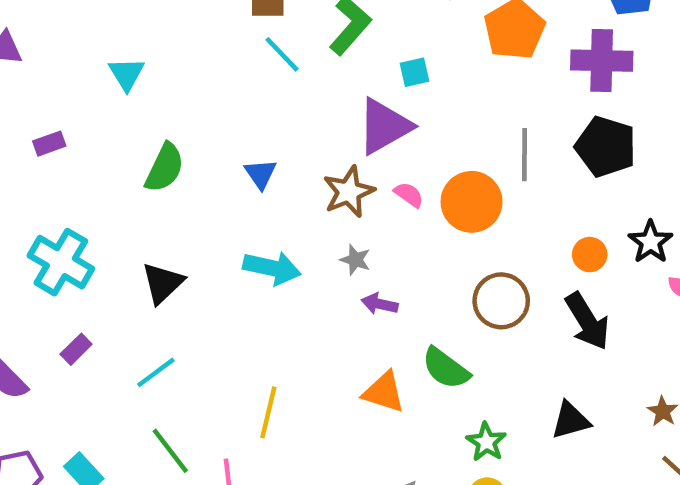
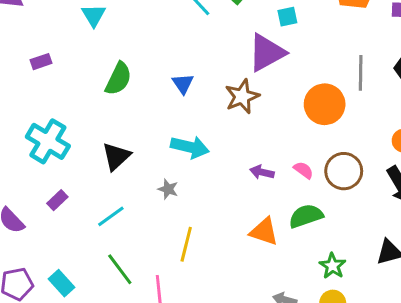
pink semicircle: (409, 195) -> (303, 170), moved
gray star: (355, 260) -> (168, 189), moved
green semicircle: (446, 368) -> (306, 216), turned 124

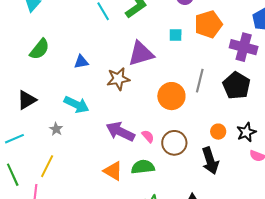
cyan square: (287, 17) -> (176, 35), moved
blue triangle: (183, 84) -> (81, 62), turned 42
purple arrow: (262, 172) -> (120, 132), size x1.8
yellow line: (186, 244) -> (47, 166), moved

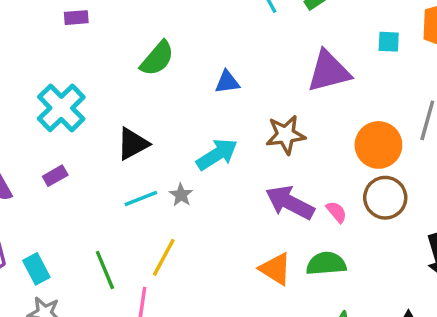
brown star: (118, 79) -> (286, 135), moved
cyan arrow: (77, 105) -> (217, 154), turned -60
cyan line: (14, 139) -> (141, 199), moved
brown circle: (174, 143) -> (385, 198), moved

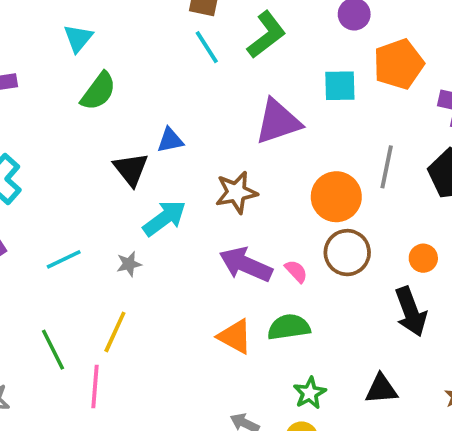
cyan square: (389, 42) -> (340, 86), size x1.4
green semicircle: (157, 58) -> (98, 91), moved
black triangle: (133, 144) -> (131, 169), moved, turned -36
gray star: (181, 195) -> (129, 264), turned 30
cyan line: (141, 199) -> (64, 259), moved

